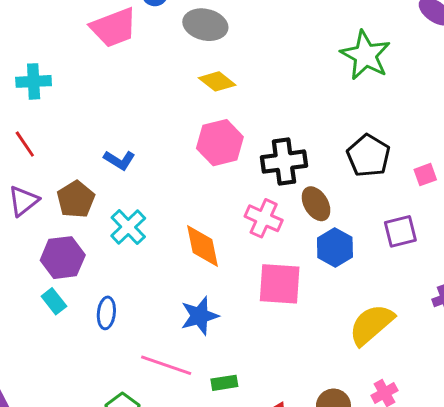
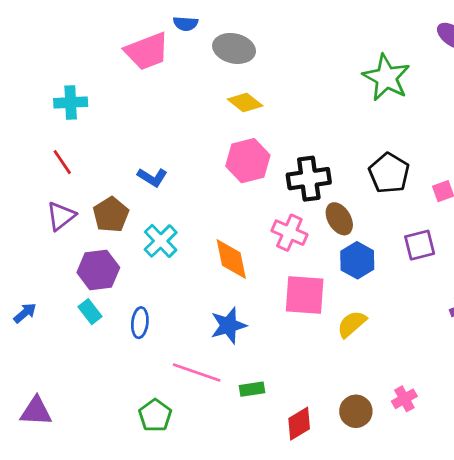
yellow semicircle: (371, 325) -> (352, 324), moved, size x0.7

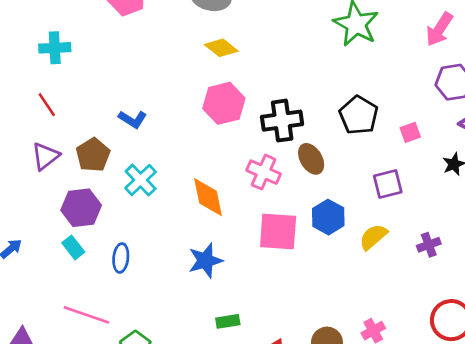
blue hexagon: (357, 260) -> (328, 217), moved
yellow semicircle: (352, 324) -> (373, 237), moved
pink line: (197, 372) -> (86, 315), moved

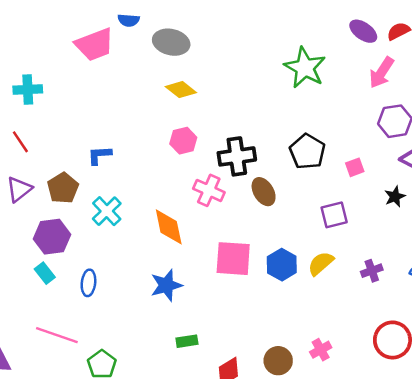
pink hexagon: (224, 103) -> (183, 141), size x0.7
blue L-shape: (133, 119) -> (99, 155), turned 145
pink cross: (264, 172) -> (209, 190), moved
blue hexagon: (328, 217) -> (282, 265), moved

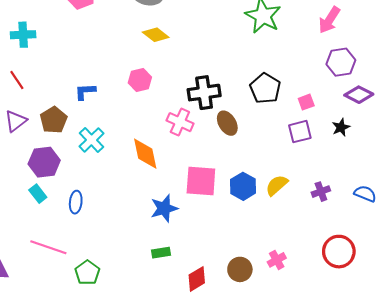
pink hexagon: (183, 141) -> (140, 80), moved
purple square: (334, 215) -> (300, 132), moved
blue star: (166, 285) -> (164, 208), moved

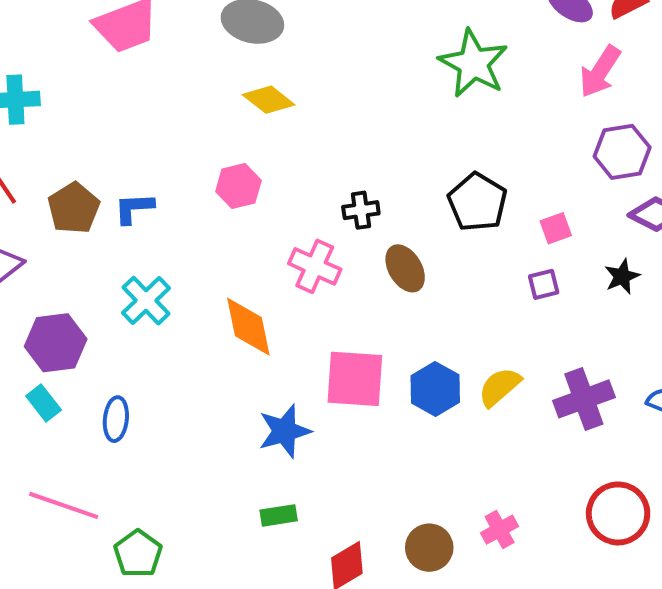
black cross: (204, 93) -> (361, 210), size x0.6
brown pentagon: (54, 120) -> (74, 208), moved
purple square: (300, 132) -> (544, 284), size x0.7
purple cross: (321, 192) -> (584, 399), size x1.6

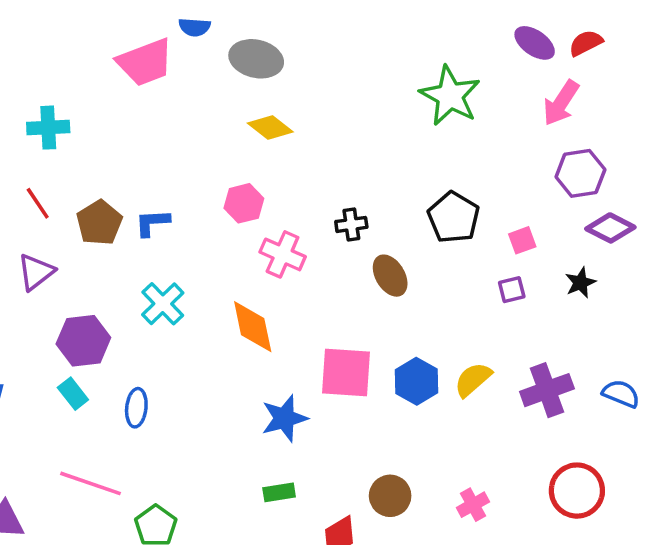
pink cross: (315, 266) -> (283, 254), moved
brown circle: (429, 548) -> (390, 496), moved

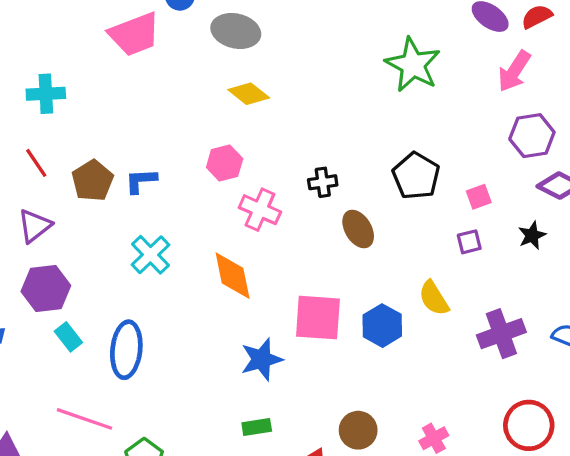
purple hexagon: (83, 341) -> (46, 289), moved
yellow semicircle: (473, 380) -> (434, 298), moved, turned -81
blue ellipse: (136, 408) -> (126, 350), size x1.6

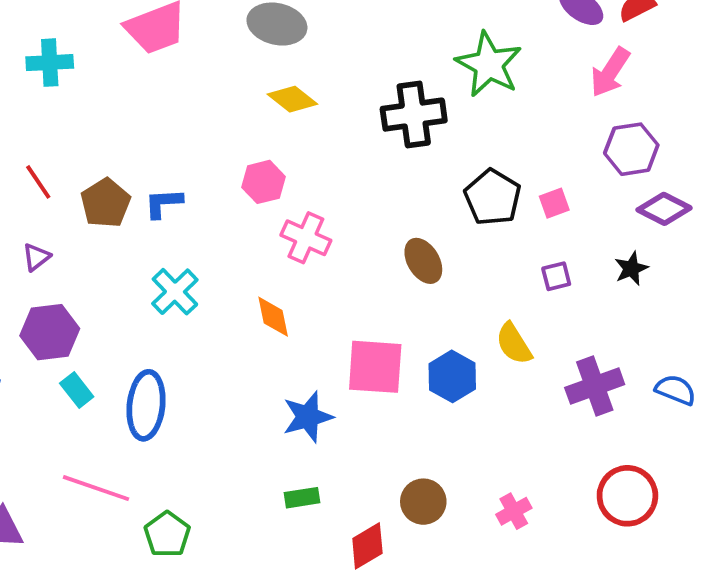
cyan cross: (46, 94) -> (50, 63), moved
black cross: (323, 182) -> (414, 115), moved, size x1.8
pink square: (479, 197) -> (554, 203), moved
purple triangle: (35, 226) -> (36, 257), size x0.7
orange diamond: (233, 276) -> (273, 317), size x0.7

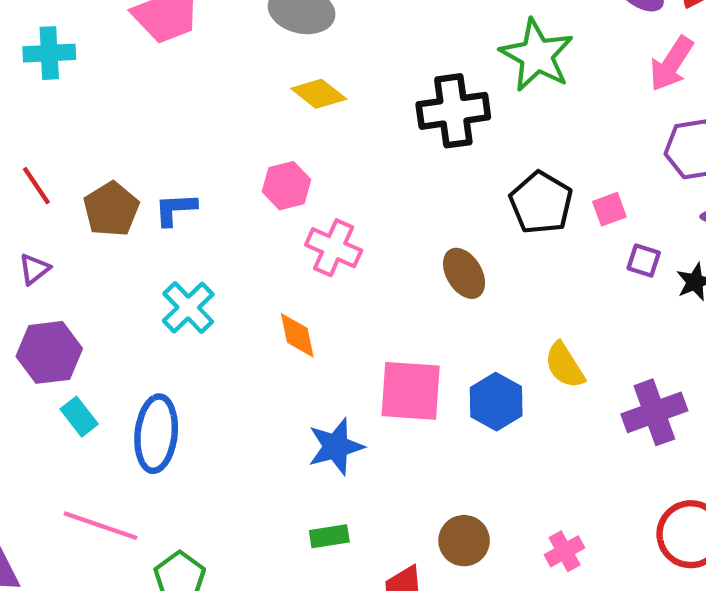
purple square: (556, 276) -> (644, 260), moved, turned 32

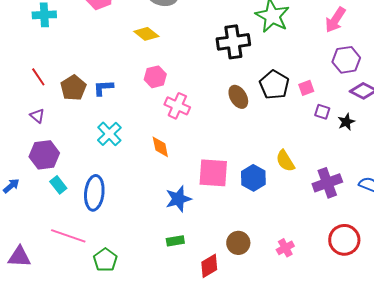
yellow diamond: (319, 94) -> (146, 34), moved
purple triangle: (34, 269) -> (37, 116), turned -42
brown ellipse: (464, 273) -> (238, 97), moved

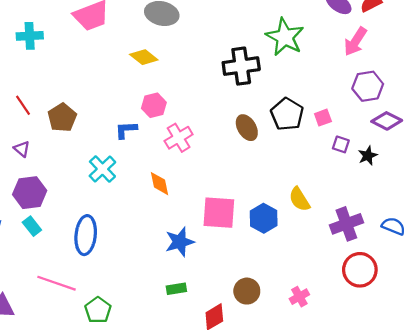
blue L-shape: (103, 88) -> (126, 130), moved
pink cross: (177, 106) -> (179, 138), turned 35
cyan rectangle: (58, 185) -> (32, 226), moved
red circle: (344, 240) -> (360, 270), moved

